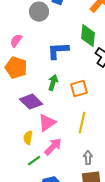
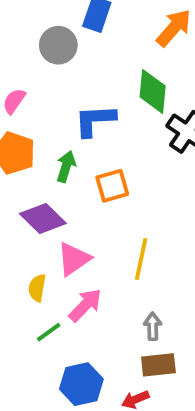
green arrow: (53, 83) -> (66, 167), moved
orange square: (79, 89) -> (112, 186), moved

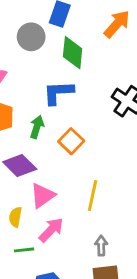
green diamond: (153, 91) -> (73, 53), moved
orange square: (112, 186) -> (71, 141), turned -30
green line: (49, 332) -> (24, 250), turned 30

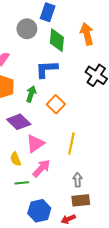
orange arrow: (117, 24) -> (87, 34), moved, turned -55
yellow semicircle: (15, 217) -> (16, 159), turned -32

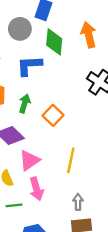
blue L-shape: (47, 69) -> (29, 66), moved
pink arrow: (41, 168) -> (36, 189), turned 120

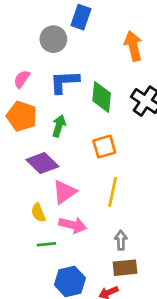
green diamond: (54, 42) -> (102, 97), moved
orange square: (53, 115) -> (104, 147), moved, turned 30
pink arrow: (36, 189) -> (73, 225), turned -60

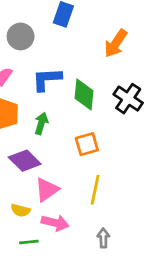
gray circle: (53, 39) -> (21, 36), moved
orange arrow: (133, 46) -> (116, 43), turned -132
yellow semicircle: (38, 213) -> (21, 210), turned -54

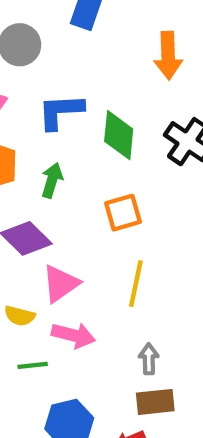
orange arrow: (116, 43) -> (168, 56), turned -36

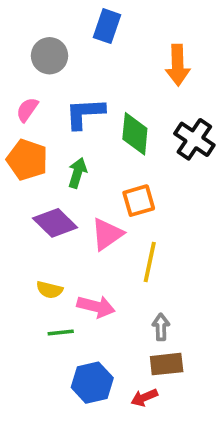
pink triangle: (61, 284) -> (107, 234), moved

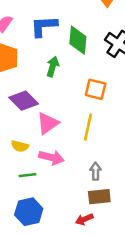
green arrow: (77, 173) -> (53, 67), moved
orange square: (139, 201) -> (96, 89), moved, turned 30
pink triangle: (107, 234) -> (48, 123), moved
blue hexagon: (92, 383) -> (29, 212), moved

